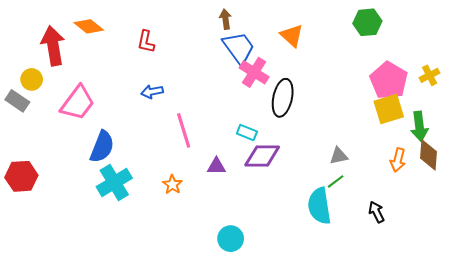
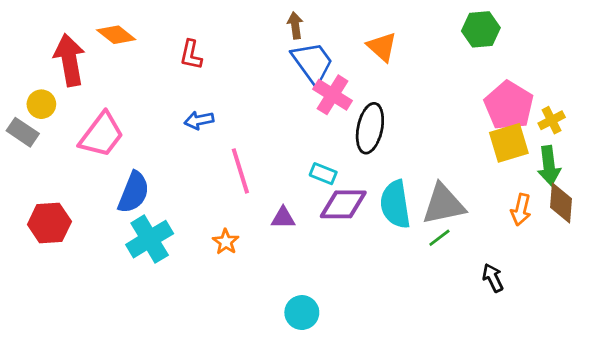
yellow cross: (430, 75) -> (552, 120), moved
gray triangle: (339, 156) -> (443, 204), size x1.8
red hexagon: (21, 176) -> (49, 223), moved
cyan semicircle: (319, 206) -> (395, 204), moved

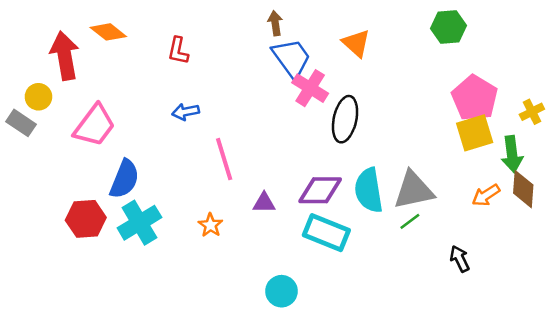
yellow cross: (552, 120) -> (532, 112), moved
cyan rectangle: (323, 174) -> (326, 233), moved, size x1.8
orange arrow: (521, 210) -> (486, 195), turned 44
red hexagon: (49, 223) -> (86, 219), moved

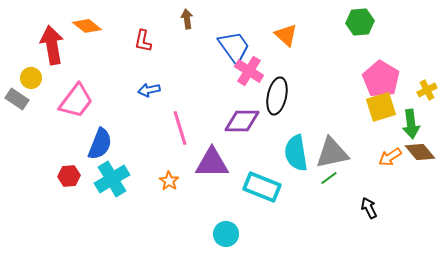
brown arrow: (275, 23) -> (187, 19), moved
brown diamond: (523, 189) -> (420, 152), turned -44
purple diamond: (320, 190) -> (242, 121), moved
purple triangle: (264, 203) -> (212, 163), size x1.8
red hexagon: (86, 219) -> (69, 176), size x0.7

